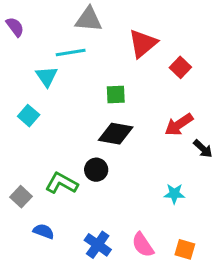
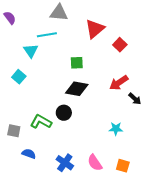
gray square: (21, 197) -> (14, 131), turned -32

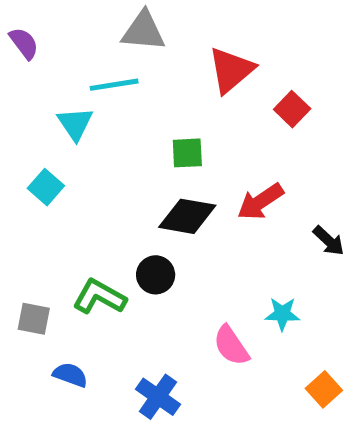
red arrow: (119, 83) -> (260, 202), moved
pink semicircle: (95, 163) -> (231, 346), moved
orange square: (123, 166) -> (324, 389), moved, turned 32

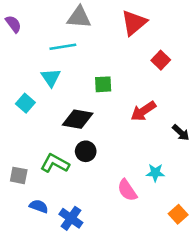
red triangle: (231, 70) -> (134, 23), moved
cyan triangle: (75, 124) -> (51, 78), moved
black diamond: (187, 216) -> (78, 119), moved
blue cross: (158, 397) -> (71, 218), moved

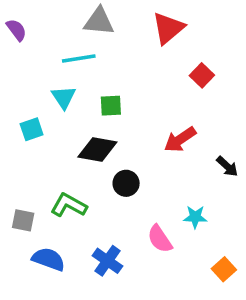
green square: (103, 84) -> (111, 106), moved
cyan square: (25, 103) -> (32, 129), turned 30
black circle: (86, 151) -> (126, 183), moved
blue semicircle: (39, 206) -> (48, 259), size x1.4
blue cross: (71, 218) -> (107, 261), moved

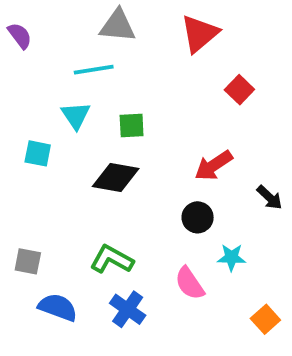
cyan square: (32, 129) -> (38, 153), turned 30
black circle: (126, 183) -> (198, 217), moved
green L-shape: (69, 205) -> (112, 259), moved

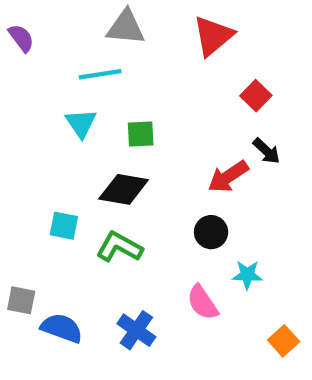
cyan square: (38, 153) -> (64, 226), moved
black arrow: (269, 197) -> (266, 151), moved
green L-shape: (112, 259) -> (119, 247), moved
gray square: (28, 261) -> (21, 300), moved

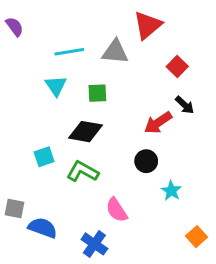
gray triangle: (126, 27) -> (115, 52), moved
cyan square: (64, 226) -> (44, 157), turned -30
cyan star: (247, 275) -> (171, 191), turned 30
pink semicircle: (202, 302) -> (117, 210), moved
blue cross: (136, 330) -> (94, 244), moved

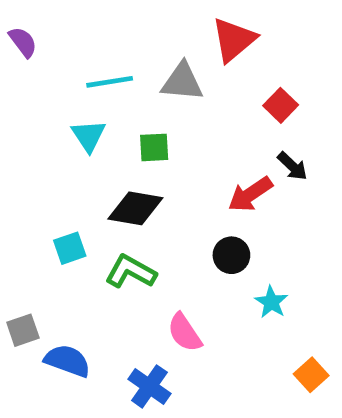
gray square: (15, 209) -> (23, 330), turned -30

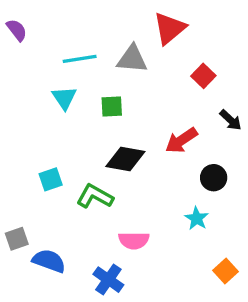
black arrow: (292, 166) -> (231, 120), moved
black diamond: (135, 208) -> (125, 159), moved
black circle: (231, 255) -> (214, 178), moved
pink semicircle: (185, 333) -> (134, 240), turned -56

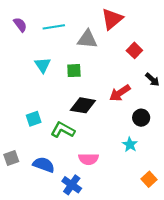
purple semicircle: (17, 30) -> (20, 25), moved
cyan line: (80, 59) -> (54, 27), moved
blue semicircle: (49, 261) -> (44, 165), moved

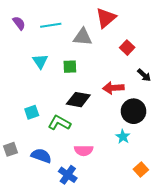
red arrow: (120, 93) -> (113, 88), turned 30
black circle: (141, 118) -> (133, 111), size x1.5

